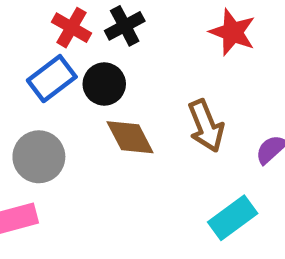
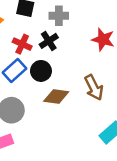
brown diamond: (130, 137) -> (56, 97), turned -50

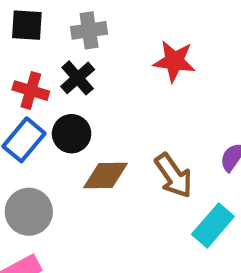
brown arrow: (94, 88) -> (174, 176), moved

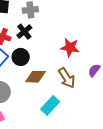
red star: (174, 61) -> (70, 47), moved
cyan rectangle: (213, 225) -> (50, 105), moved

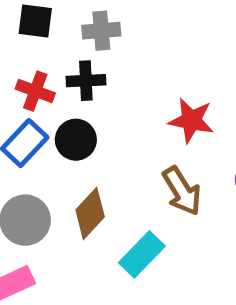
black cross: (24, 32) -> (86, 81), turned 35
brown diamond: (35, 77) -> (90, 213), moved, turned -50

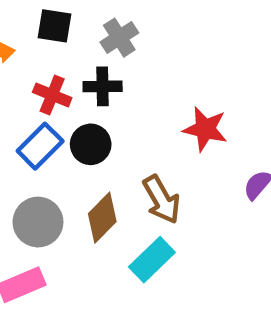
gray cross: (101, 31) -> (119, 38), turned -30
brown arrow: (182, 191) -> (161, 200), moved

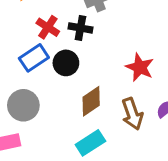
brown arrow: (161, 200) -> (132, 114), moved
brown diamond: (102, 218) -> (91, 101), moved

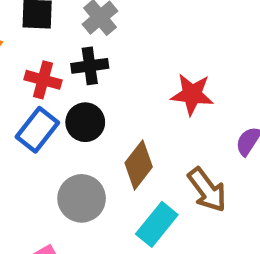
gray circle: (23, 105) -> (82, 198), moved
brown arrow: (132, 114) -> (207, 190), moved

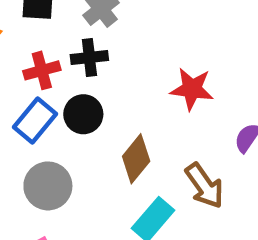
red cross: (43, 80) -> (42, 70), turned -32
gray circle: (82, 198) -> (48, 186), moved

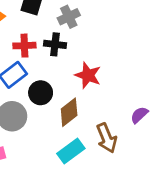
red star: (192, 89) -> (88, 75), moved
black circle: (83, 114) -> (41, 93), moved

